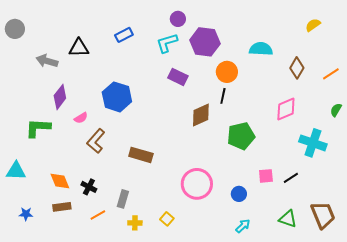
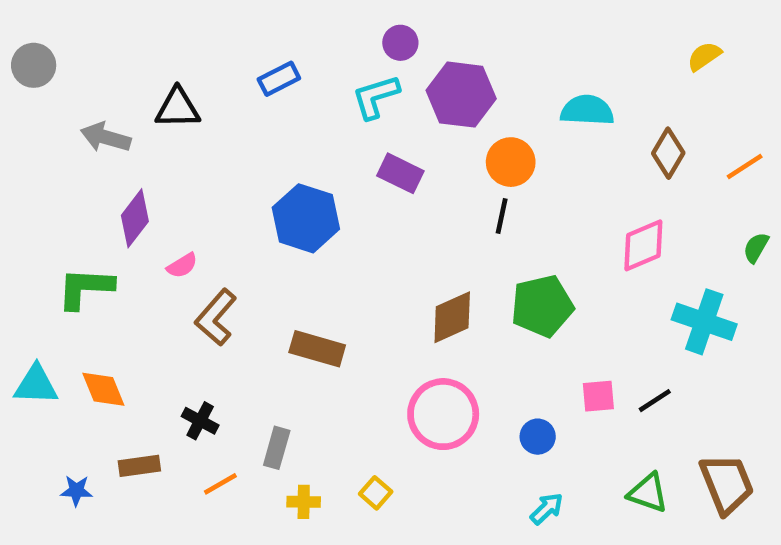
blue hexagon: (117, 97) -> (306, 218), moved
brown diamond: (201, 115) -> (452, 317), moved
orange diamond: (60, 181) -> (103, 389), moved
blue star: (26, 214) -> (76, 491), moved

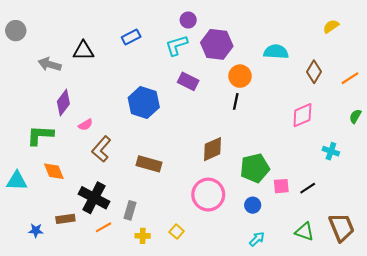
green pentagon: (542, 306) -> (255, 168), moved
cyan cross: (704, 322) -> (331, 151), size x0.6
orange diamond: (103, 389) -> (54, 171), moved
black cross: (200, 421) -> (94, 198), size x1.8

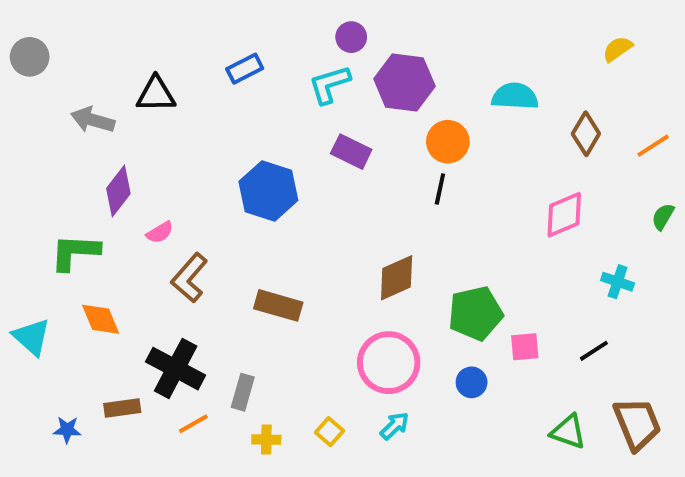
cyan triangle: (17, 181) -> (32, 337), turned 40
black line: (308, 188) -> (594, 351), moved
cyan arrow: (257, 239) -> (395, 426), moved

